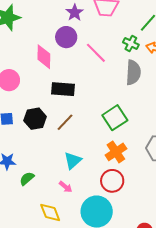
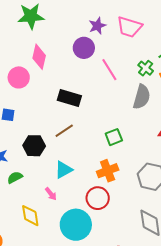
pink diamond: (44, 57) -> (39, 57), moved
green square: (115, 118) -> (114, 137), size x0.7
black hexagon: (35, 119) -> (34, 146), moved

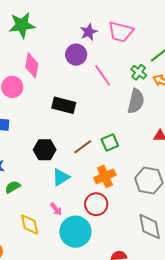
brown line: (64, 131) -> (83, 147), moved
black hexagon: (34, 146) -> (45, 150), moved
pink arrow: (51, 194) -> (56, 209), moved

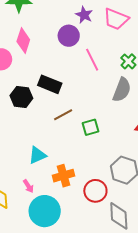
purple star: (89, 32) -> (84, 15), turned -30
brown line: (83, 147) -> (63, 115), moved
black hexagon: (45, 150) -> (21, 97), moved
orange cross: (105, 176) -> (63, 176), moved
red circle: (96, 204) -> (95, 191), moved

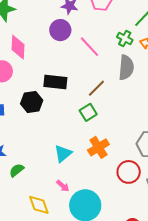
brown line: (63, 115) -> (96, 88), moved
green square: (90, 127) -> (88, 112), moved
orange cross: (63, 176) -> (98, 147), moved

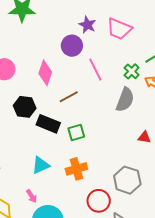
pink diamond: (18, 47) -> (45, 73), moved
black rectangle: (55, 82) -> (48, 124), moved
brown line: (96, 88) -> (69, 97), moved

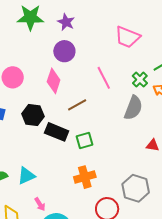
purple star: (87, 25) -> (66, 22), moved
purple circle: (72, 46) -> (64, 51), moved
cyan triangle: (41, 165) -> (26, 176), moved

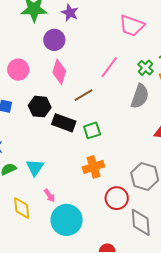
purple circle: (64, 51) -> (54, 40), moved
pink line: (104, 78) -> (109, 67), turned 65
cyan triangle: (26, 176) -> (35, 167), turned -30

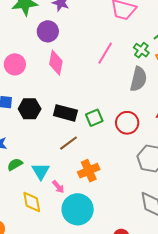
brown line: (84, 95) -> (69, 143), moved
black hexagon: (40, 107) -> (30, 109), moved
cyan triangle: (35, 167) -> (41, 171), moved
orange cross: (93, 167) -> (89, 171), moved
red circle: (117, 198) -> (127, 123), moved

